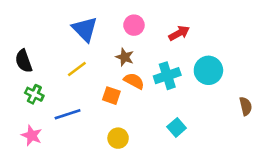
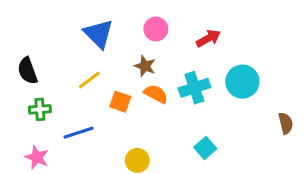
green cross: (34, 94) -> (40, 109), turned -30
orange square: (111, 96) -> (120, 102), moved

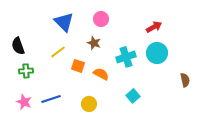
red arrow: (208, 38) -> (154, 27), moved
orange semicircle: (156, 94) -> (101, 74), moved
blue line: (79, 133) -> (51, 99), moved

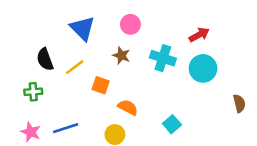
black semicircle: (18, 46) -> (45, 59), moved
cyan cross: (126, 57) -> (163, 58), moved, turned 36
orange semicircle: (101, 74) -> (128, 107), moved

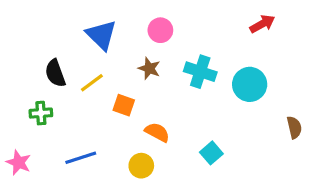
red arrow: (199, 35) -> (262, 24), moved
pink star: (31, 132) -> (19, 162), moved

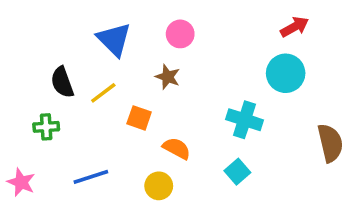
cyan cross: (200, 72) -> (245, 120), moved
cyan circle: (250, 84) -> (286, 73), moved
brown semicircle: (294, 127) -> (330, 143), size x1.5

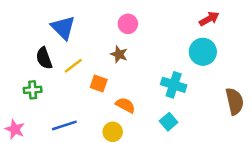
blue triangle: (114, 39) -> (63, 28), moved

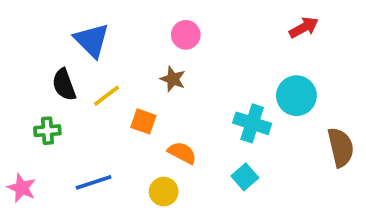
cyan circle: (203, 52) -> (296, 96), moved

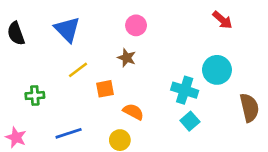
red arrow: (304, 27) -> (222, 20), turned 70
black semicircle: (64, 85) -> (16, 33), moved
orange square: (143, 121) -> (105, 89), turned -30
cyan square: (245, 177) -> (190, 121), moved

